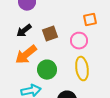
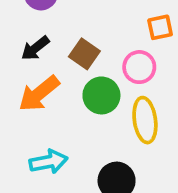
brown square: (50, 34) -> (84, 54), turned -35
green circle: (47, 70) -> (101, 95), moved

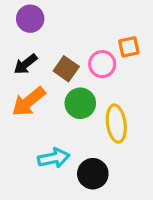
pink circle: (139, 67) -> (102, 64), moved
cyan arrow: (48, 162) -> (54, 158), moved

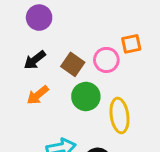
orange arrow: (29, 102) -> (38, 95), size x0.7

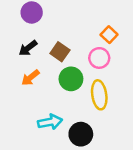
orange square: (131, 44) -> (109, 35), turned -35
pink circle: (106, 60) -> (99, 58), moved

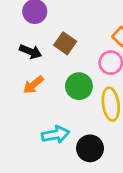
black arrow: (28, 48) -> (31, 52), turned -120
brown square: (60, 52) -> (65, 43), moved

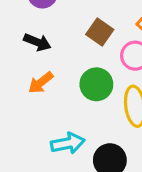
brown square: (65, 43) -> (100, 32), moved

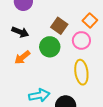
green circle: (96, 84) -> (50, 47), moved

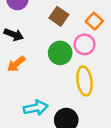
brown square: (59, 26) -> (59, 16), moved
green circle: (50, 47) -> (60, 53), moved

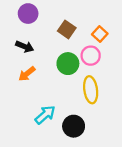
cyan arrow: (36, 108) -> (45, 115), turned -30

